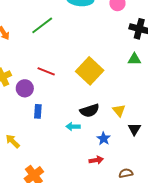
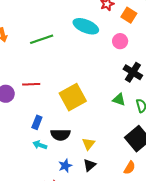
red line: (46, 71) -> (31, 84), turned -42
blue rectangle: (38, 111) -> (37, 122), moved
black triangle: (134, 129) -> (90, 165), moved

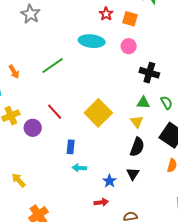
red line: (31, 84) -> (55, 112), turned 66
black semicircle: (60, 135) -> (137, 147), moved, turned -54
yellow triangle: (88, 144) -> (137, 122), moved

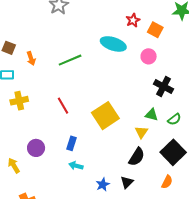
green semicircle: (167, 103) -> (174, 119), turned 72
purple circle: (33, 128) -> (36, 148), moved

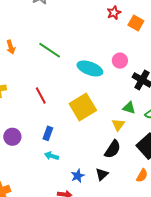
cyan ellipse: (113, 44) -> (90, 68), moved
pink circle: (149, 56) -> (120, 61), moved
green line: (70, 60) -> (50, 50), turned 55

